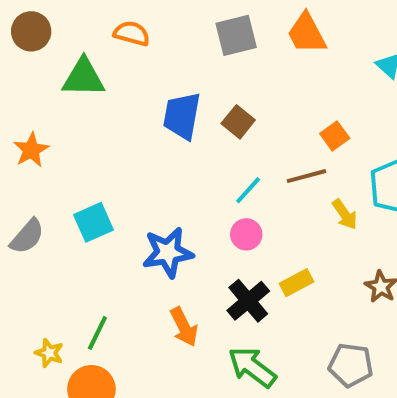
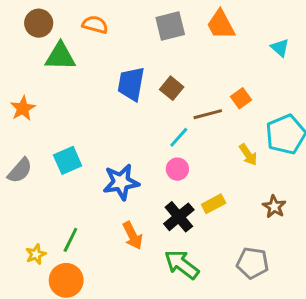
brown circle: (31, 31) -> (39, 23), moved
brown line: (307, 176) -> (208, 114), moved
yellow star: (49, 353) -> (36, 254), turned 30

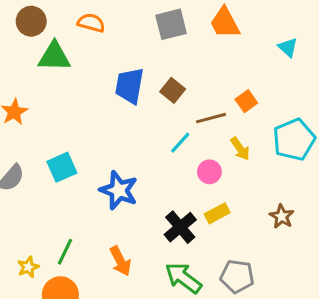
yellow arrow: (248, 155) -> (240, 149), moved
pink circle: (177, 169) -> (209, 172), moved
blue star: (121, 182) -> (119, 190), turned 30
orange arrow: (133, 236) -> (120, 261), moved
gray pentagon: (253, 263) -> (237, 276), moved

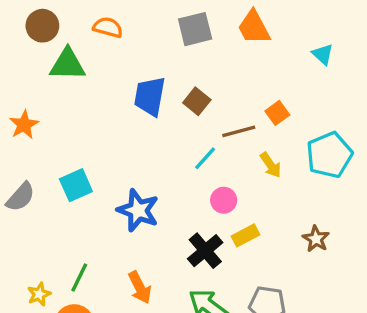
pink circle: (209, 172) -> (224, 200), moved

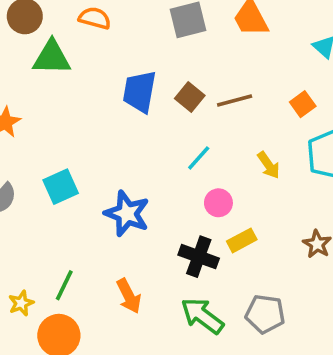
orange square: (277, 113) -> (303, 104), moved
brown line: (239, 131) -> (235, 101), moved
black cross: (205, 251) -> (199, 257), turned -30

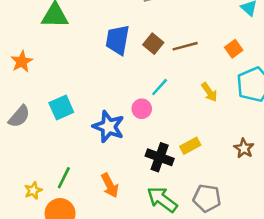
pink circle: (218, 203) -> (142, 109), moved

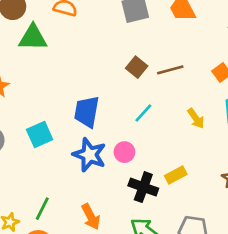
blue trapezoid: (117, 40) -> (87, 112), moved
pink circle: (142, 109) -> (124, 152), moved

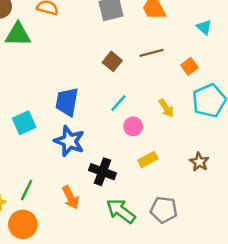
brown line: (170, 70) -> (151, 53), moved
pink circle: (124, 152) -> (133, 126), moved
black cross: (143, 187) -> (102, 172), moved

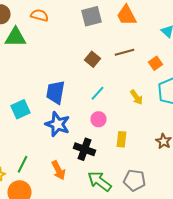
pink circle: (133, 126) -> (98, 119), moved
yellow rectangle: (148, 159) -> (122, 139), turned -56

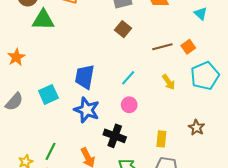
brown line: (124, 52) -> (162, 47), moved
brown square: (92, 59) -> (123, 29), moved
yellow rectangle: (122, 139) -> (161, 139), moved

